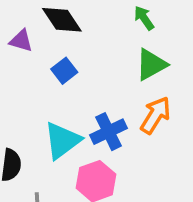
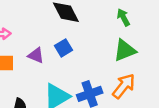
purple triangle: (21, 41) -> (36, 55), moved

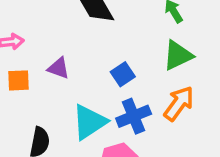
blue square: (64, 48) -> (123, 74), moved

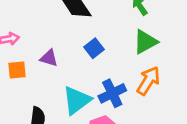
blue square: (123, 74) -> (94, 48), moved

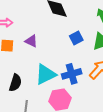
blue square: (94, 48) -> (76, 38), moved

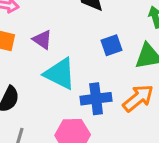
cyan triangle: (46, 74) -> (60, 74), moved, turned 45

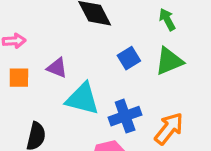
orange arrow: (138, 98) -> (169, 129), moved

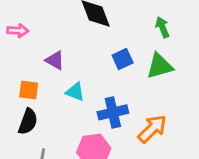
orange square: (19, 78) -> (29, 90), moved
cyan triangle: (83, 99) -> (75, 92), size x0.6

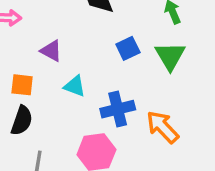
green triangle: (160, 66) -> (170, 56), turned -44
orange arrow: (152, 129) -> (163, 127), turned -88

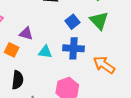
orange square: (22, 85) -> (12, 50), moved, turned 32
blue cross: (118, 109) -> (74, 48), moved, turned 30

